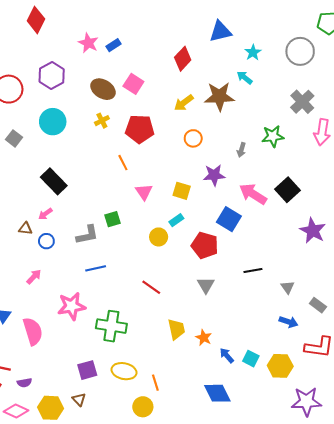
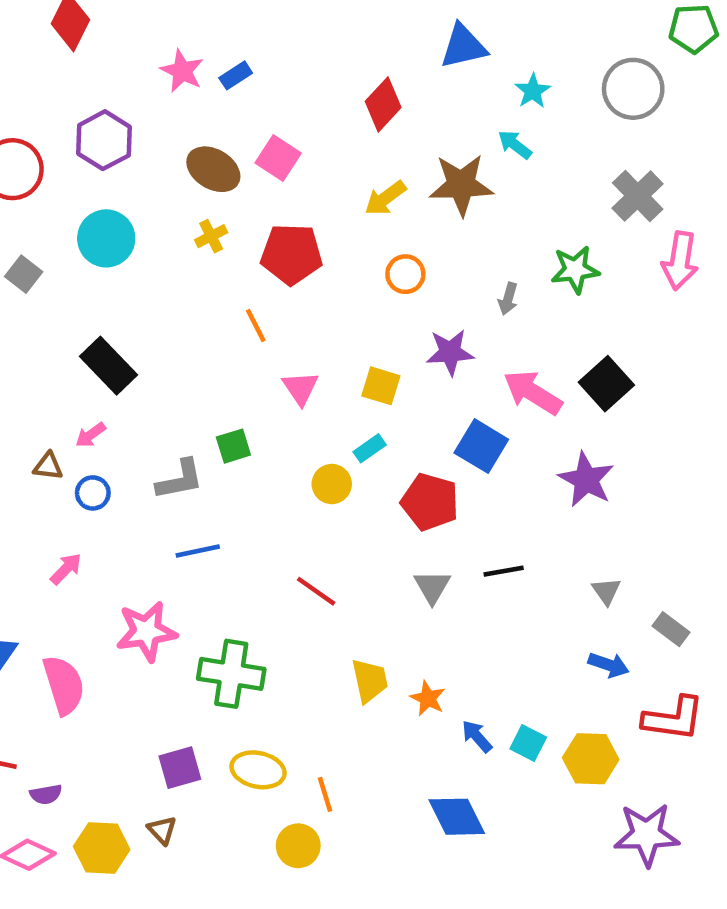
purple star: (313, 231) -> (586, 480), moved
black line: (253, 270) -> (504, 571), moved

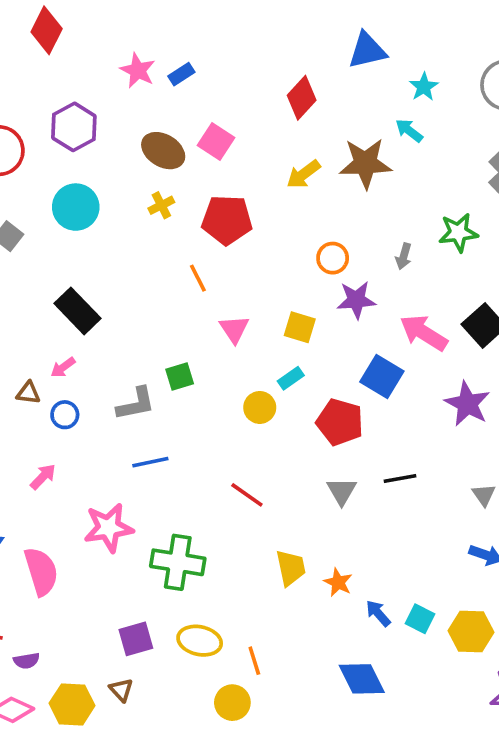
orange circle: (405, 274) -> (333, 258), moved

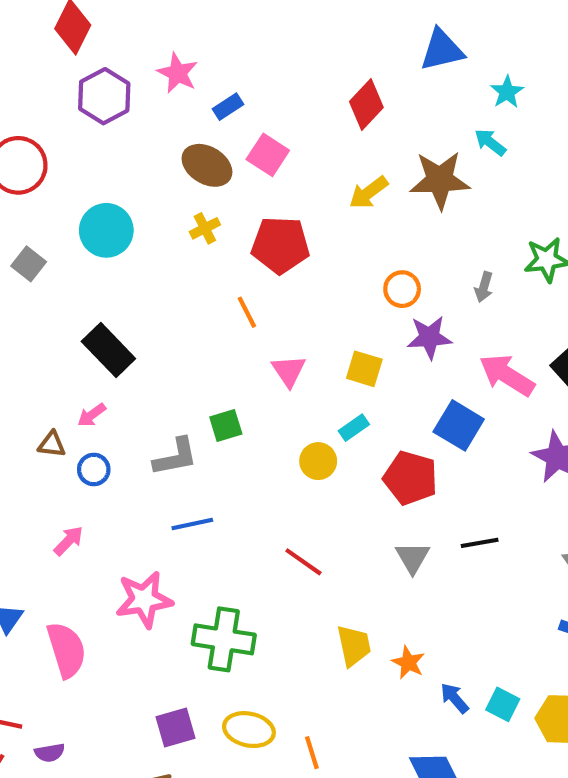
blue rectangle: (181, 74) -> (228, 107), moved
purple hexagon: (74, 127) -> (104, 96), moved

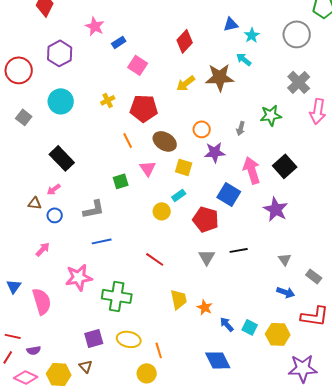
blue triangle: (442, 50) -> (231, 24), moved, size x0.7
purple hexagon: (104, 96) -> (60, 53), moved
brown ellipse: (207, 165) -> (165, 141), moved
pink arrow: (507, 375) -> (252, 170), turned 40
green square: (226, 425) -> (121, 181), moved

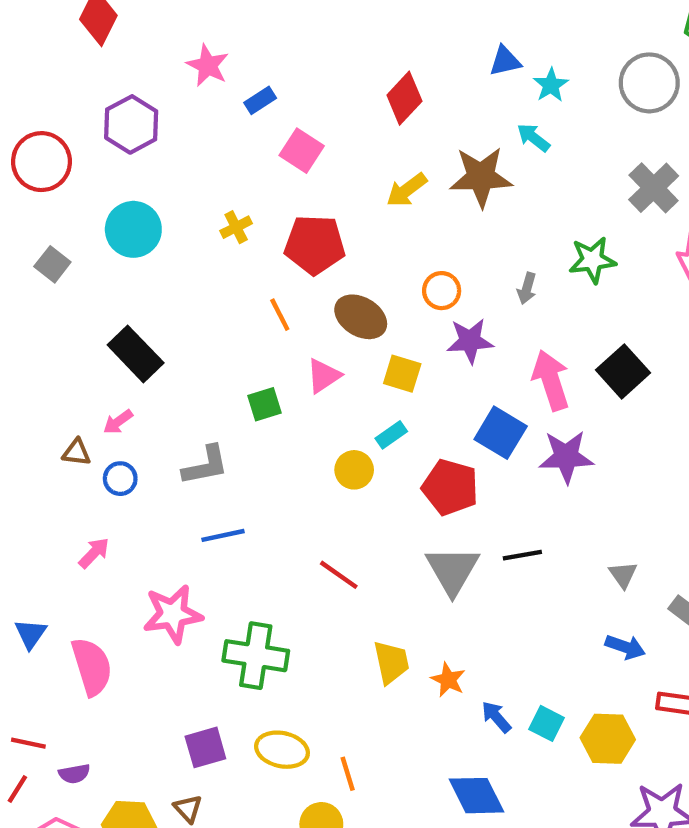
pink triangle: (148, 168) -> (324, 376), turned 30
purple star: (276, 209) -> (566, 457), moved, turned -30
gray triangle: (207, 257) -> (452, 570), size x1.5

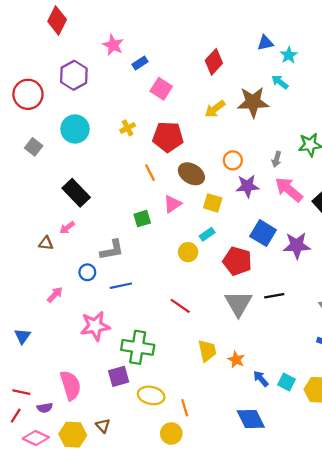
pink arrow: (551, 380) -> (289, 189), moved, turned -32
blue circle: (120, 479) -> (87, 272), moved
pink semicircle: (92, 667) -> (71, 385), moved
purple square: (205, 747) -> (119, 376), moved

